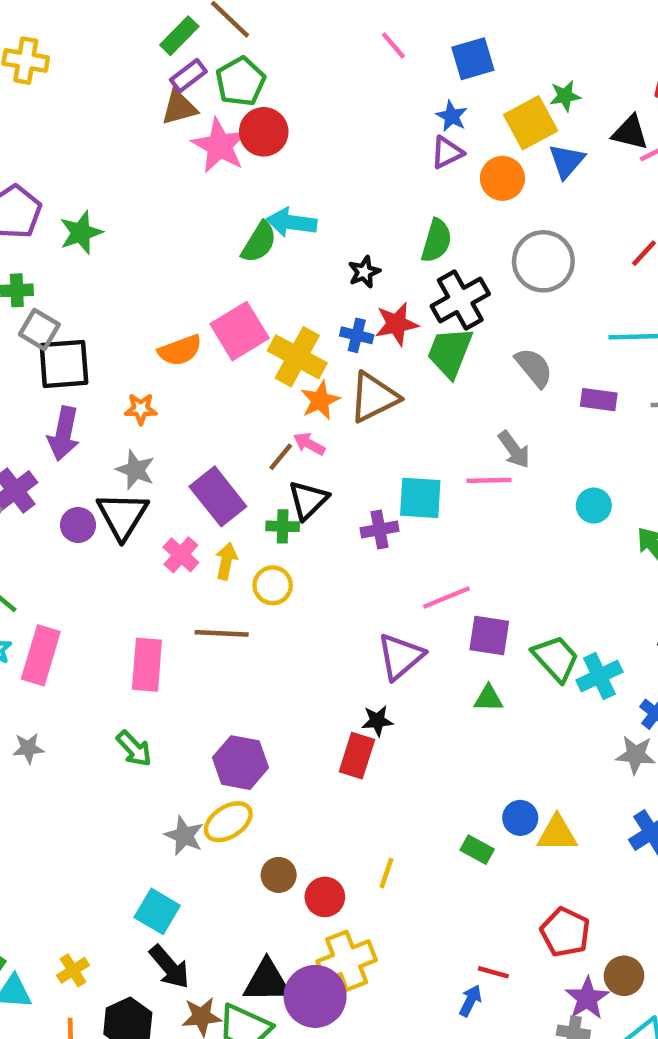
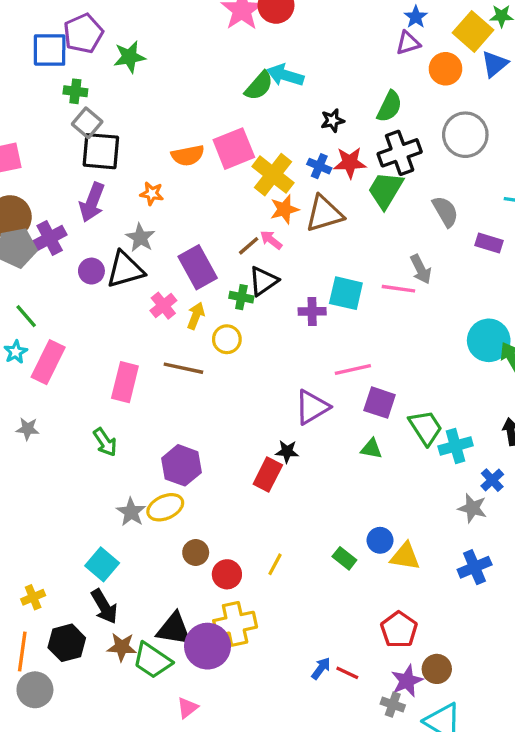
yellow square: (531, 123) -> (473, 31), turned -30
cyan circle: (594, 506) -> (489, 340), moved, size x1.6
black triangle: (122, 516) -> (125, 270), turned 33
red line: (493, 972) -> (347, 673), moved

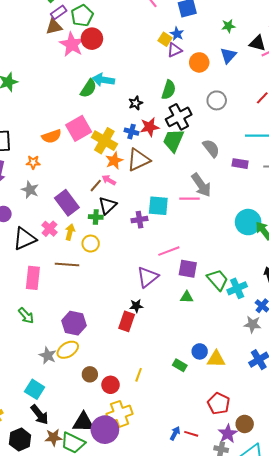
yellow square: (473, 31) -> (165, 39), moved, size x0.6
gray circle: (465, 135) -> (217, 100), size x0.7
gray arrow: (421, 269) -> (201, 185), size x1.4
black triangle: (125, 270) -> (25, 239), moved

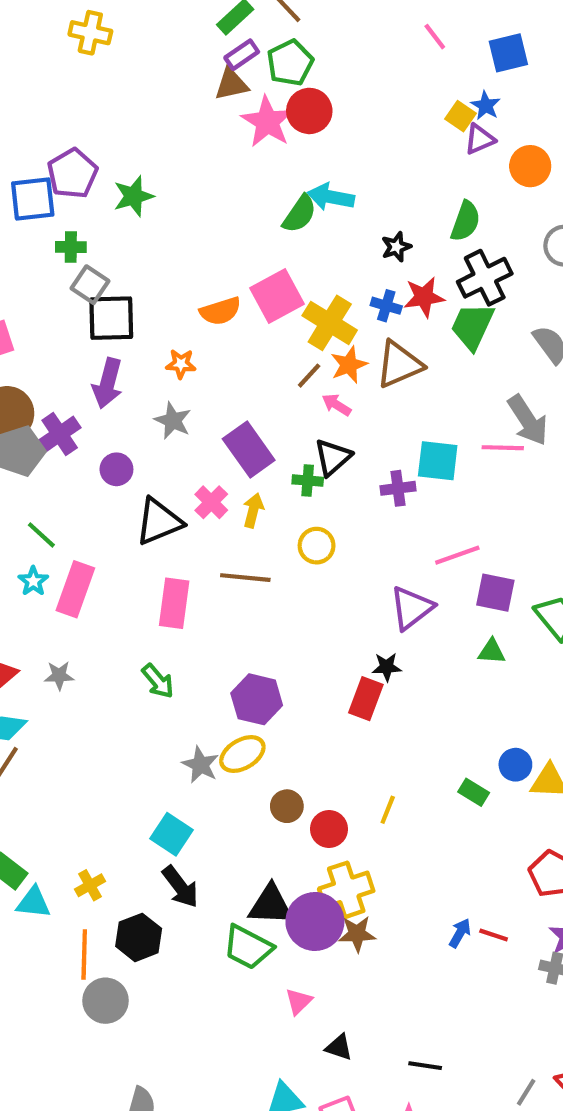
brown line: (96, 186) -> (309, 376), moved
yellow circle: (91, 244) -> (317, 546), moved
brown star: (53, 437) -> (357, 934), moved

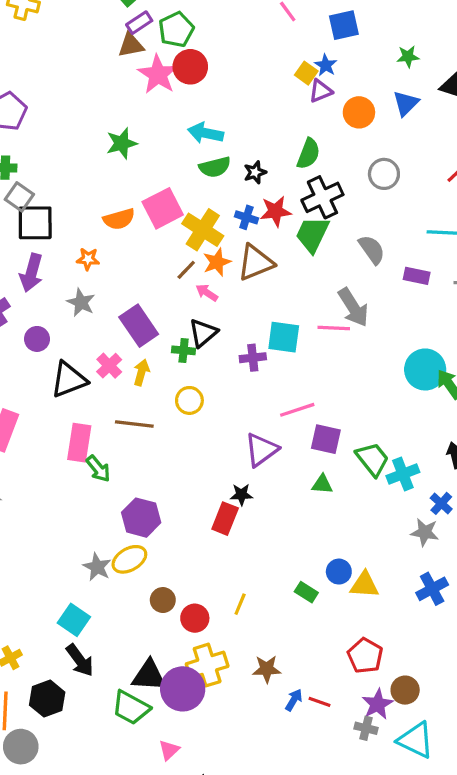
green star: (133, 196) -> (122, 143), moved
green semicircle: (300, 214) -> (215, 167), moved, turned 40
green arrow: (158, 681) -> (98, 469), moved
brown star: (357, 934) -> (267, 669), moved

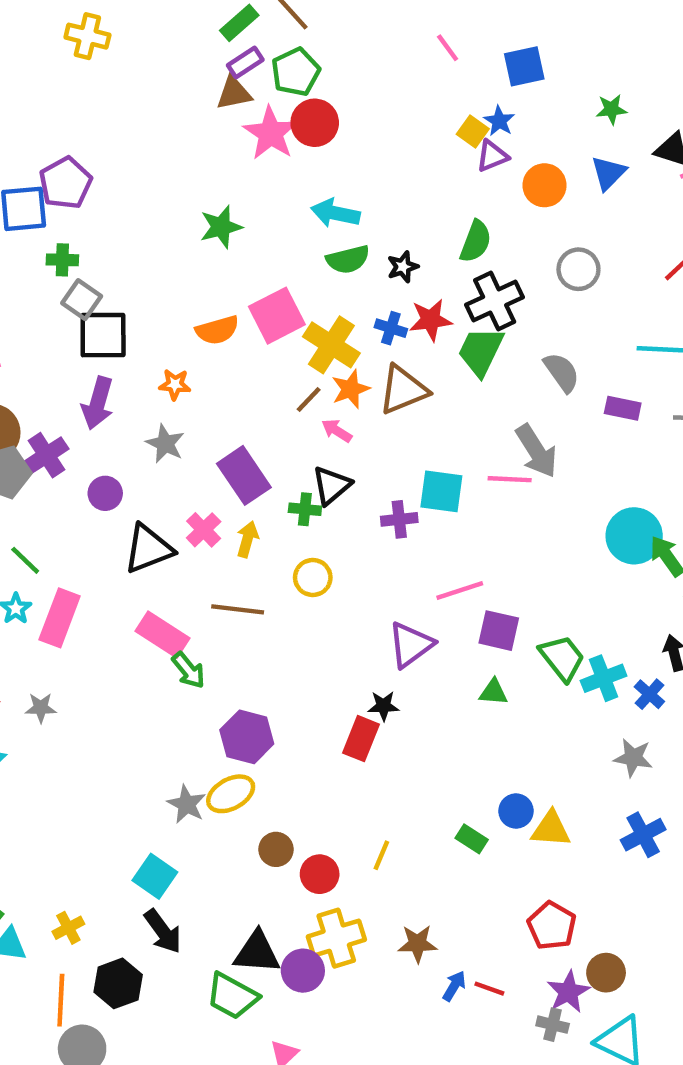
pink rectangle: (79, 443) -> (163, 635), turned -66
blue cross: (441, 503) -> (649, 694), moved
purple circle: (183, 689) -> (303, 971), size x0.7

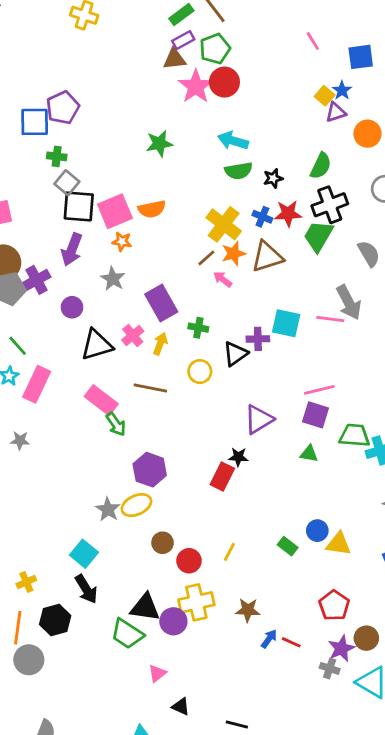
pink square: (277, 316) -> (115, 211), moved
black triangle: (332, 485) -> (235, 354), moved
pink line: (460, 591) -> (319, 390), moved
green trapezoid: (562, 658) -> (354, 435), turned -52

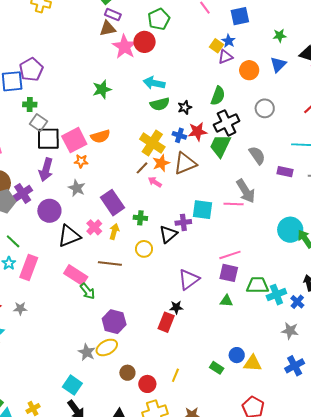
purple rectangle: (183, 40) -> (113, 15), turned 56
green pentagon: (215, 49) -> (159, 19), moved
purple circle: (72, 307) -> (49, 211), size x1.5

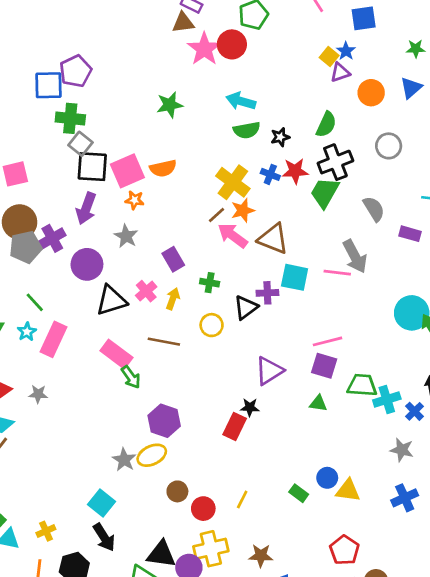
green cross: (30, 105) -> (70, 118), size x1.5
brown triangle: (185, 163) -> (273, 239), moved, turned 40
pink arrow: (155, 182) -> (233, 235), size x1.6
purple rectangle: (113, 203) -> (173, 259), size x0.7

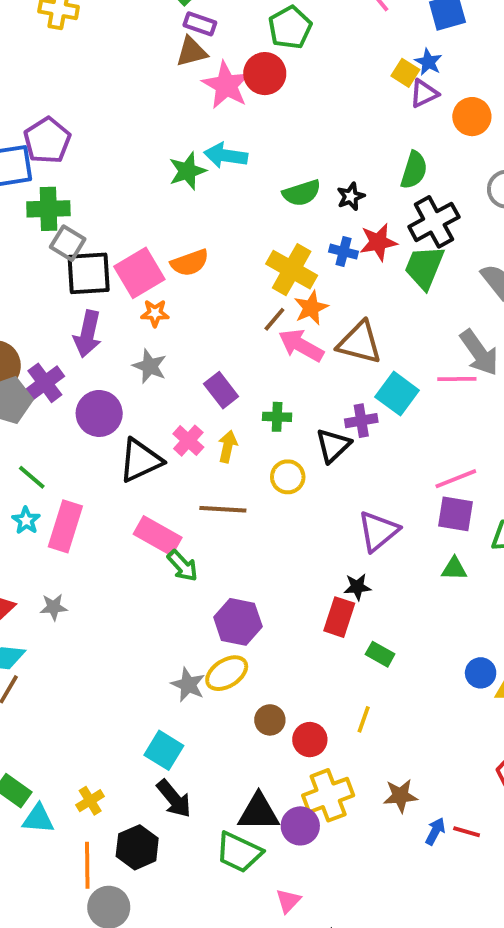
cyan arrow: (241, 101) -> (226, 156), moved
cyan square: (295, 277) -> (397, 394), turned 32
green rectangle: (299, 493) -> (380, 654), moved

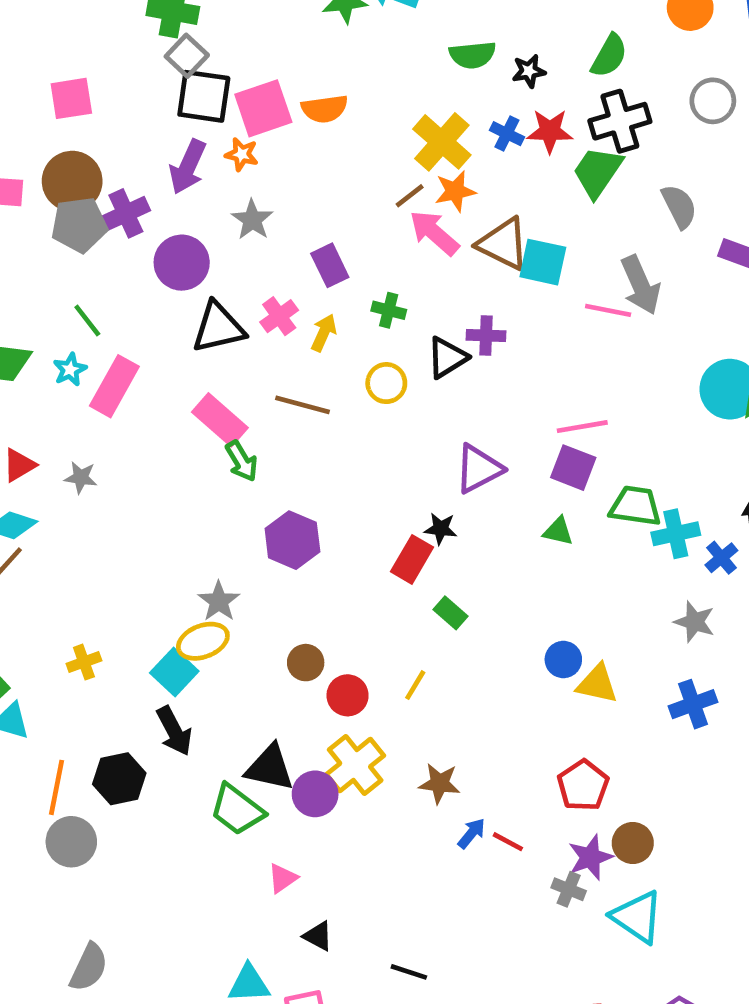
orange star: (155, 313) -> (242, 154), moved
cyan square: (397, 394) -> (543, 262), moved, turned -36
yellow ellipse: (227, 673) -> (203, 641), moved
yellow cross: (328, 795) -> (355, 765), turned -30
yellow cross: (90, 801) -> (84, 662), moved

